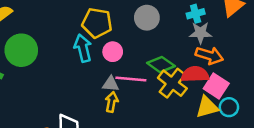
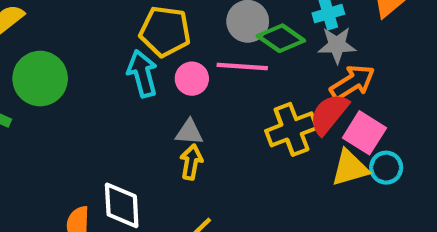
orange arrow: (209, 55) -> (352, 82), turned -48
green diamond: (161, 65) -> (281, 38), moved
red semicircle: (195, 74) -> (329, 114), turned -48
pink line: (131, 79) -> (242, 67), moved
yellow cross: (172, 83) -> (292, 129), turned 32

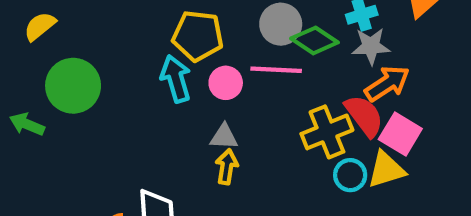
red semicircle: (329, 114) -> (364, 116), turned 105
cyan circle: (386, 168) -> (350, 175), moved

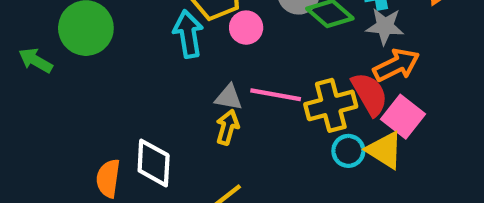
pink line: (276, 70) -> (276, 95), moved
pink circle: (226, 83) -> (246, 28), moved
yellow triangle: (386, 170) -> (385, 150), turned 42

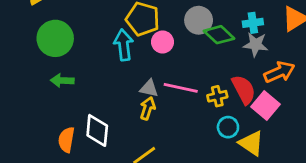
green arrow: (36, 60) -> (62, 81), moved, turned -30
orange arrow: (396, 65) -> (279, 72), moved
yellow cross: (331, 105) -> (217, 96), size x0.6
yellow triangle: (385, 150) -> (251, 143), moved

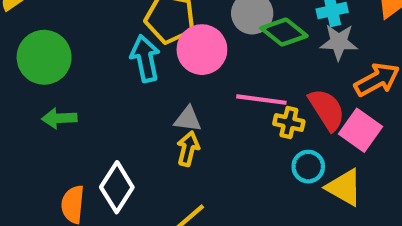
pink circle: (163, 42) -> (202, 50), size x1.5
pink line: (181, 88) -> (261, 100), moved
yellow cross: (217, 96) -> (289, 123), turned 30
white diamond: (97, 130) -> (117, 187), turned 32

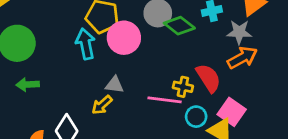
gray star: (339, 42) -> (239, 32), moved
pink line: (261, 100) -> (165, 100), moved
pink square: (361, 130) -> (232, 112), moved
yellow arrow: (188, 149) -> (102, 105), moved, turned -145

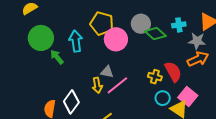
cyan arrow: (85, 44) -> (76, 41), moved
green arrow: (28, 84) -> (57, 57), moved, turned 49
pink line: (165, 100) -> (117, 85), moved, turned -50
yellow arrow: (102, 105) -> (97, 85), turned -63

